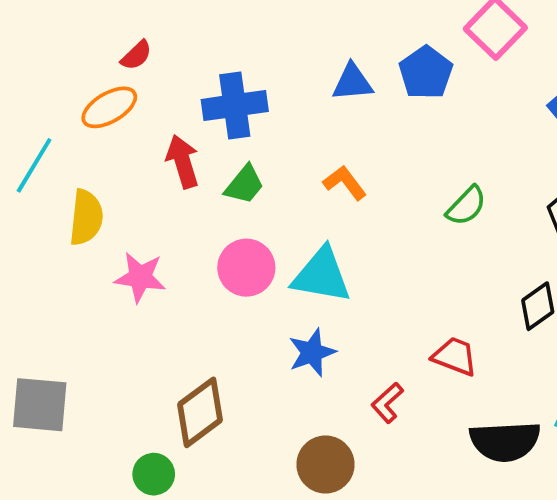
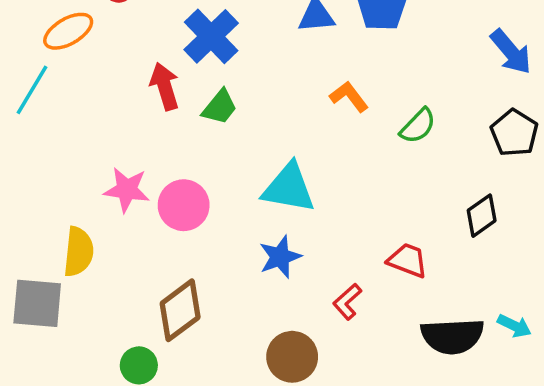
blue cross: (235, 105) -> (211, 36), turned -36
orange ellipse: (109, 107) -> (68, 31), moved
orange L-shape: (345, 183) -> (349, 97), moved
yellow semicircle: (86, 217) -> (79, 252), moved
pink circle: (246, 268) -> (184, 205), moved

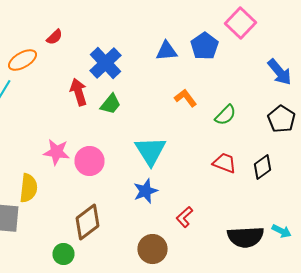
cyan triangle: (289, 188) -> (150, 151), turned 48
red trapezoid: (408, 260) -> (224, 163), moved

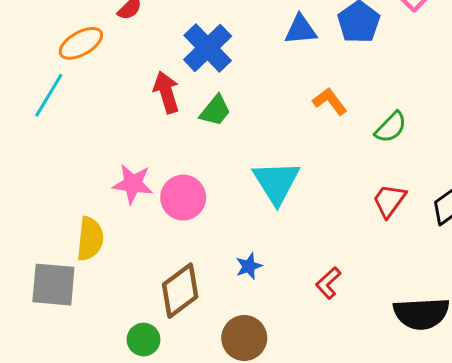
red trapezoid: (224, 163) -> (389, 201), turned -75
blue star: (146, 191) -> (249, 266), moved, size x0.7
brown circle: (152, 249) -> (244, 338), moved

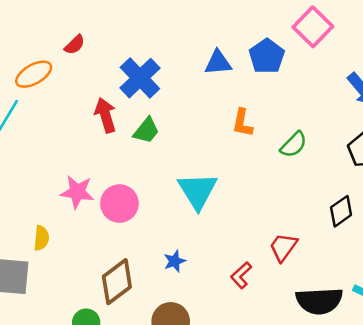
orange L-shape: (330, 101) -> (242, 123), turned -132
red trapezoid: (389, 201) -> (283, 247), moved
yellow semicircle: (90, 239) -> (41, 238), size x0.7

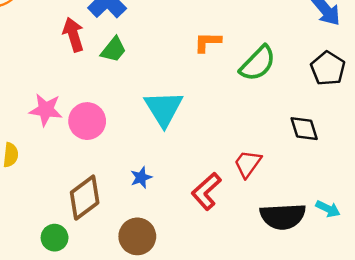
orange L-shape: (242, 123) -> (208, 42), turned 80
green semicircle: (294, 145) -> (258, 63), size x1.4
black diamond: (341, 211) -> (304, 129), turned -72
red L-shape: (241, 275) -> (206, 191), size x1.4

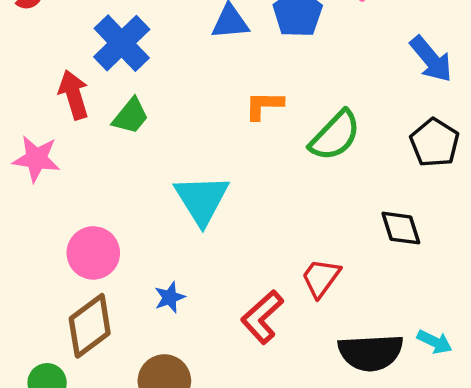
pink star: (46, 110) -> (36, 159), moved
pink circle: (87, 121) -> (93, 253), moved

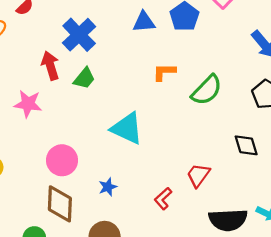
cyan triangle: (202, 200) -> (127, 128), turned -33
red L-shape: (262, 317) -> (163, 199), size x0.7
brown diamond: (90, 326) -> (60, 204), turned -51

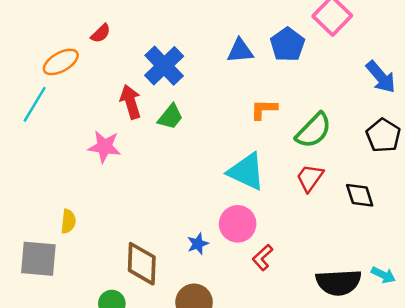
cyan triangle: (127, 128) -> (246, 172), moved
pink circle: (62, 160) -> (238, 224), moved
red trapezoid: (198, 175) -> (310, 178), moved

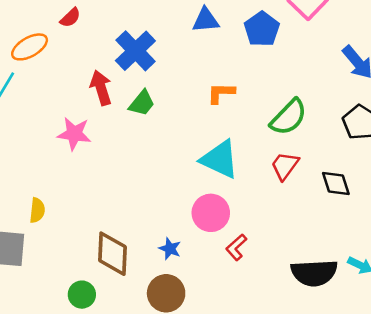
blue triangle: (240, 51) -> (206, 20), moved
orange L-shape: (264, 109) -> (221, 93), moved
blue star: (198, 244) -> (170, 249), moved, turned -30

